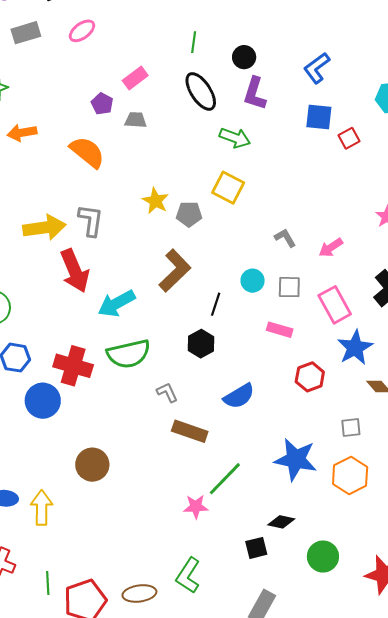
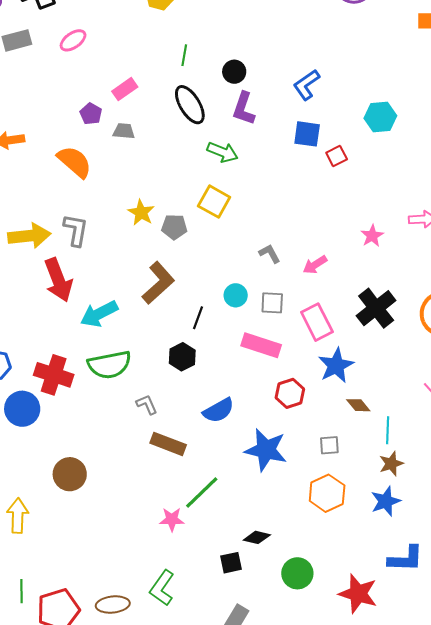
pink rectangle: (280, 330) -> (261, 345), size x1.5
blue star: (296, 459) -> (266, 450), moved

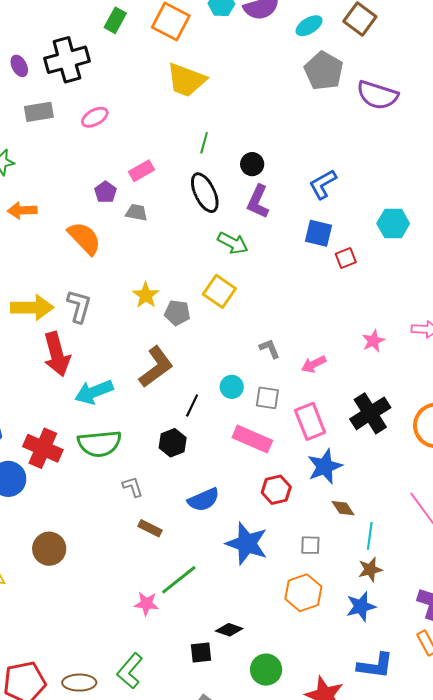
brown rectangle: (168, 444) -> (150, 528), size x0.7

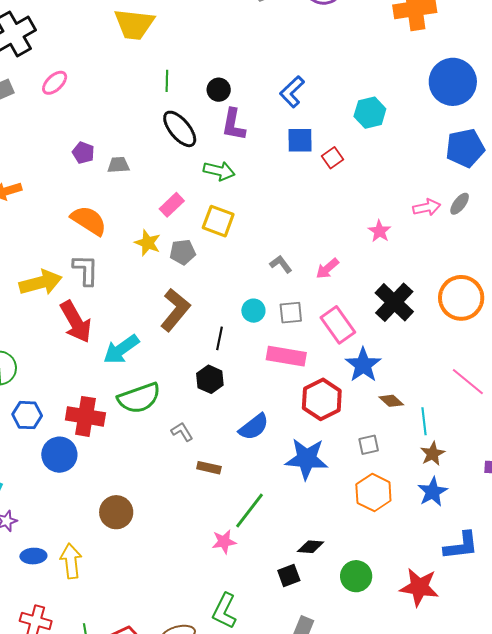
pink rectangle: (141, 171) -> (172, 205), moved
orange semicircle: (84, 238) -> (89, 220), moved
red hexagon: (276, 490) -> (322, 399), size x1.4

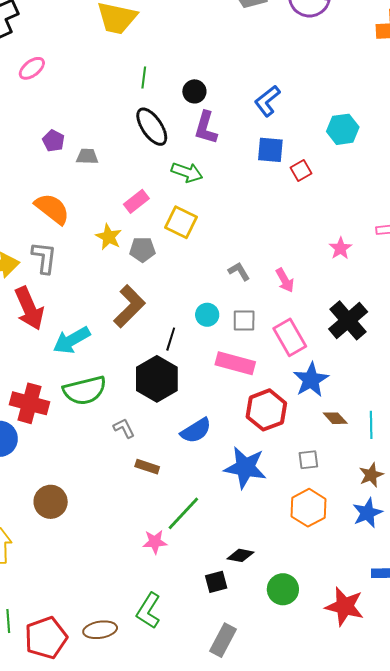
pink arrow: (327, 269) -> (285, 280), turned -85
black hexagon: (210, 379) -> (157, 379), size x1.6
cyan line: (424, 421) -> (371, 425), moved

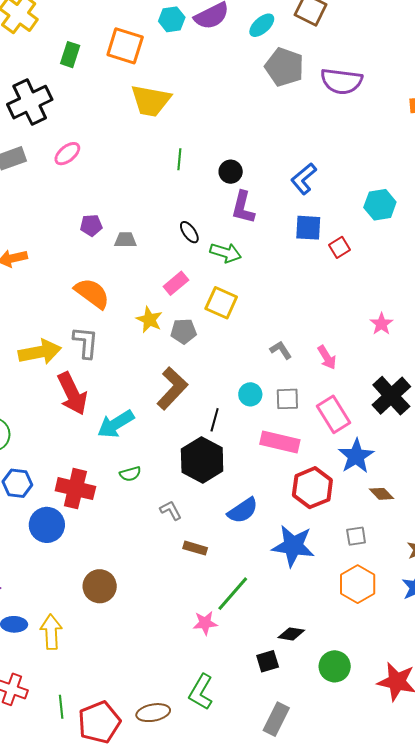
black ellipse: (152, 127) -> (189, 232), moved, size x0.6
purple pentagon: (53, 141) -> (91, 225), turned -30
green semicircle: (85, 390) -> (130, 474), size x0.5

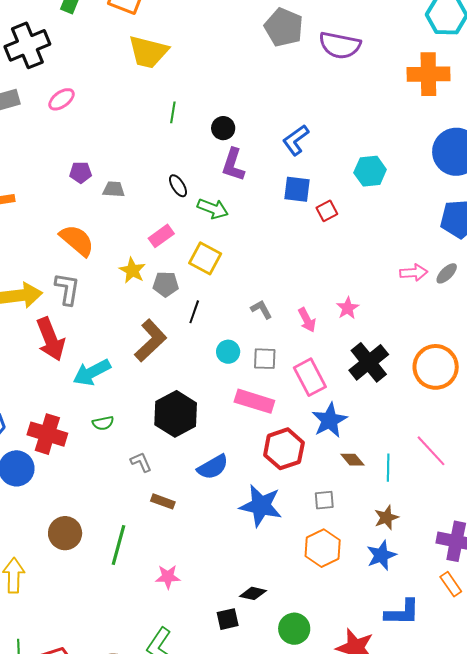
pink star: (381, 324) -> (348, 308), moved
black line: (215, 420) -> (194, 312), moved
green line: (233, 594) -> (118, 545), moved, turned -30

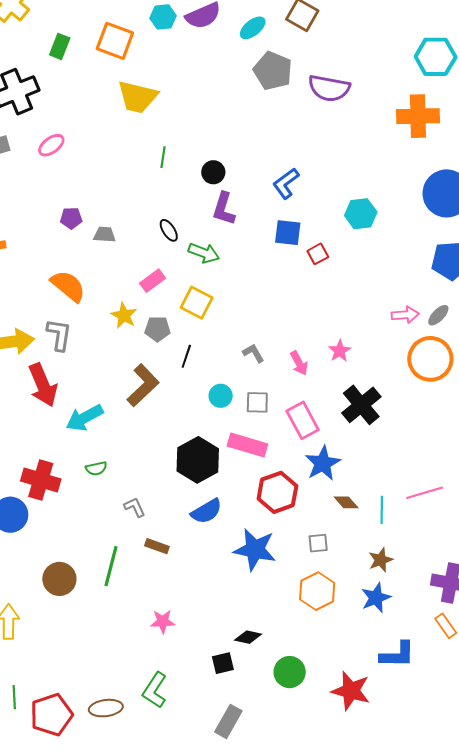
orange circle: (436, 367) -> (430, 359), moved
black hexagon: (176, 414) -> (198, 460), moved
pink line: (431, 451) -> (425, 493), turned -63
green line: (118, 545) -> (111, 566), moved

